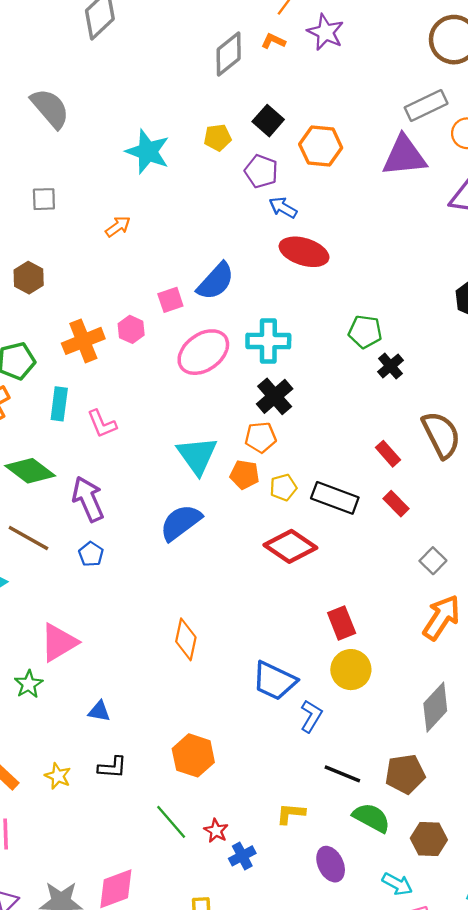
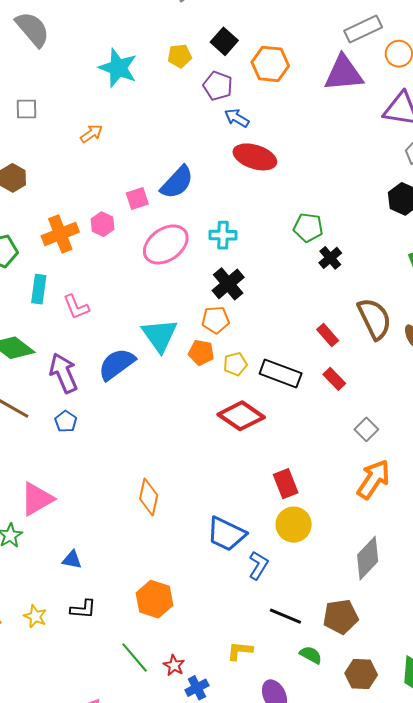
cyan cross: (268, 341) -> (223, 235), size x0.7
blue semicircle: (181, 522) -> (117, 364), moved
green semicircle: (371, 818) -> (311, 655), size x0.7

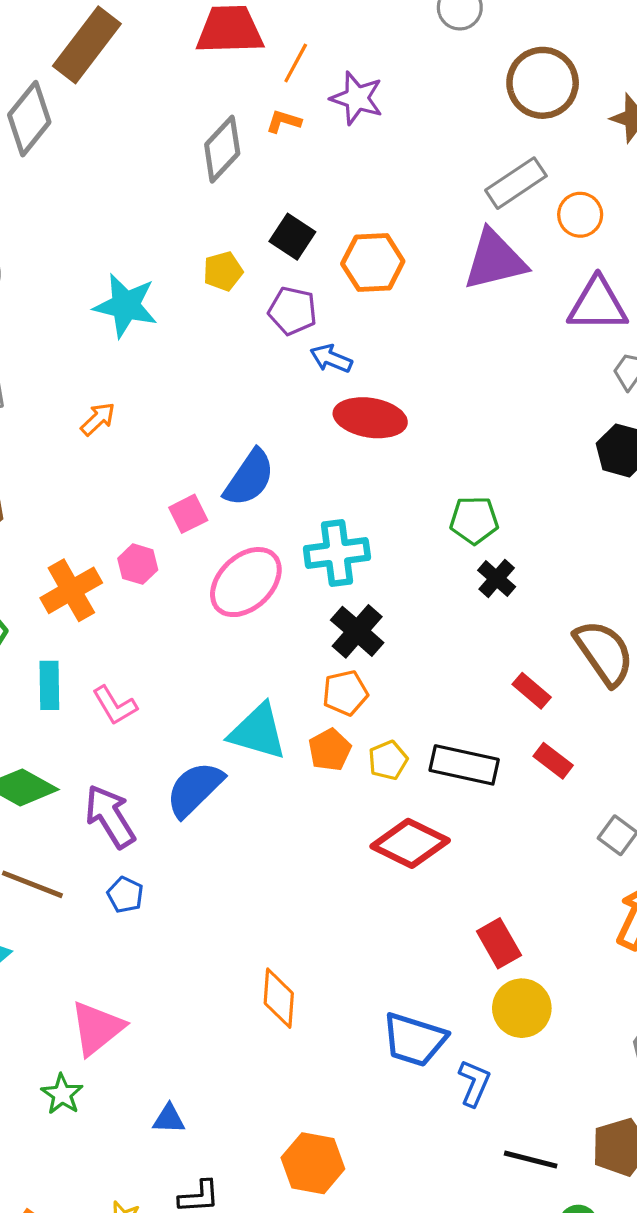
cyan cross: (223, 235) -> (337, 553), size x1.4
black cross: (330, 258) -> (497, 579), moved
cyan triangle: (160, 335) -> (258, 732), turned -30
orange pentagon: (201, 353) -> (330, 750), turned -30

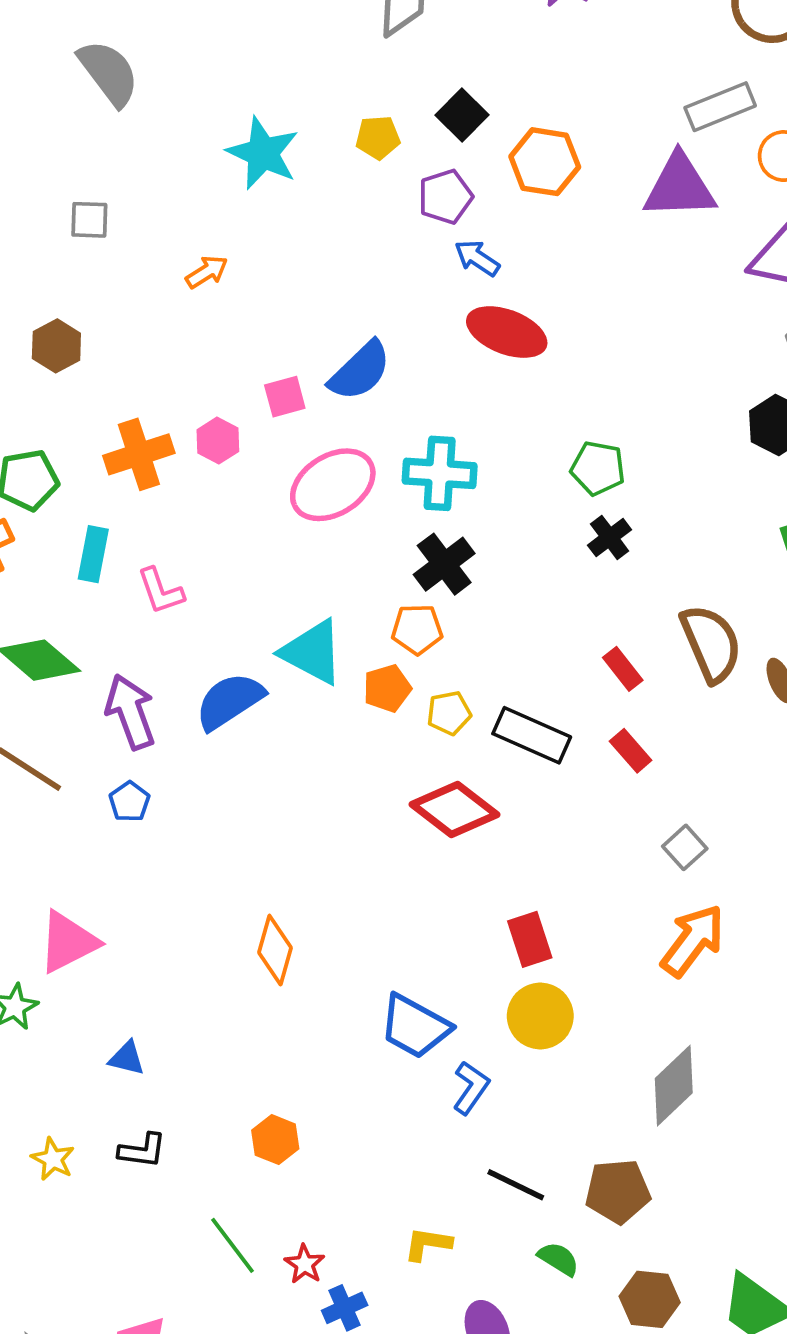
purple pentagon: (293, 311) -> (445, 197), turned 30
orange hexagon: (313, 1163) -> (275, 1140), size x0.7

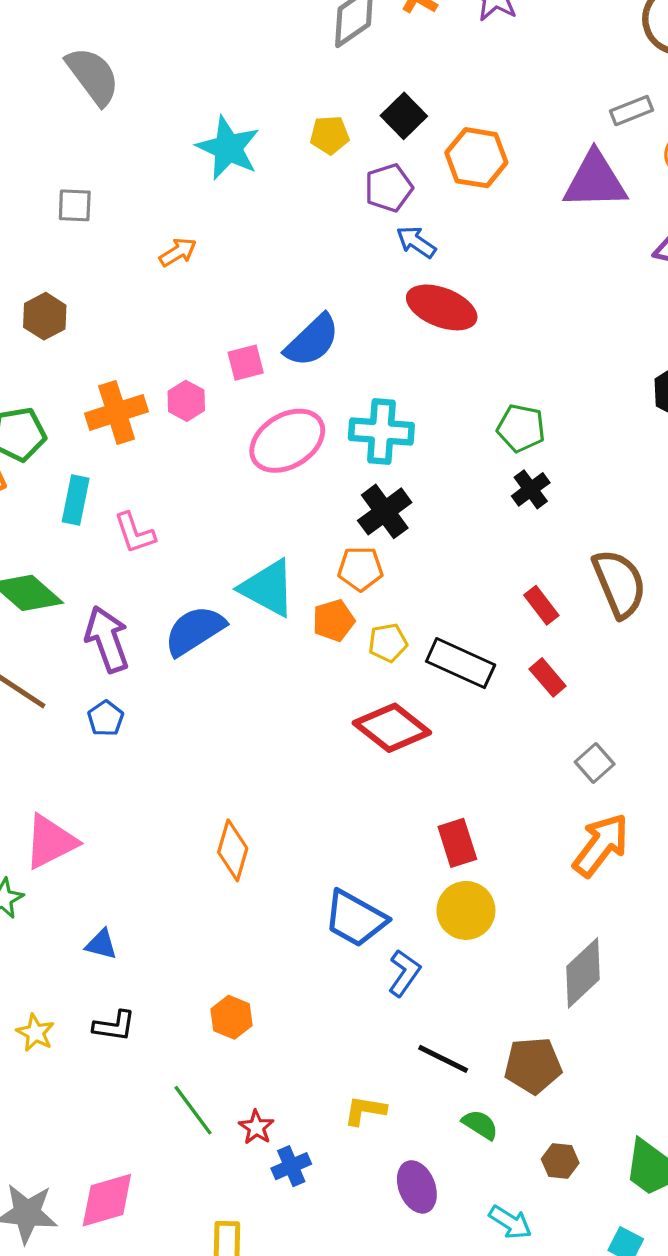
gray rectangle: (720, 107) -> (631, 111), size x0.7
brown hexagon: (650, 1299) -> (560, 1161), size x0.7

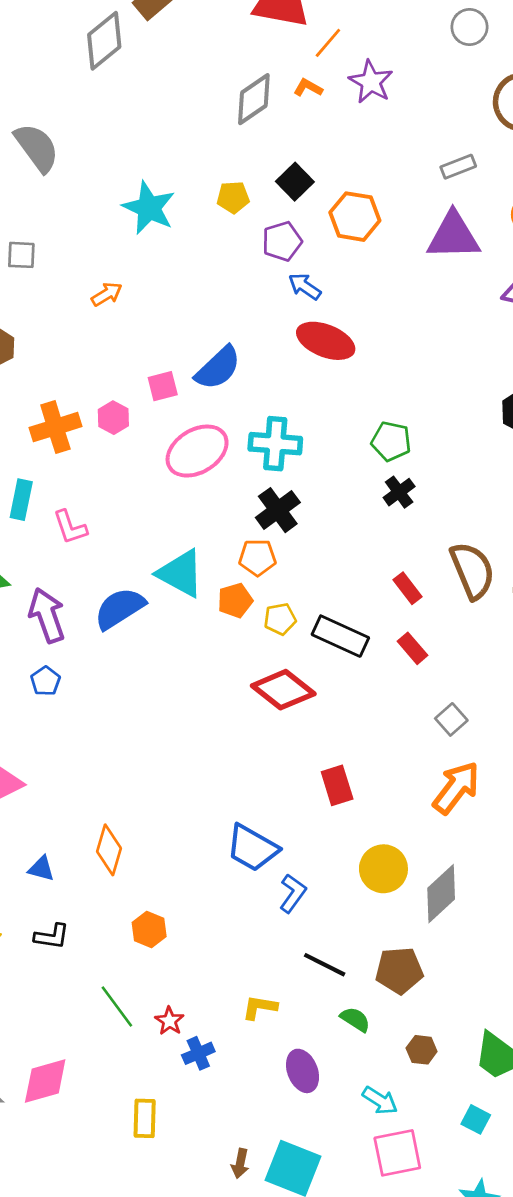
gray rectangle: (631, 111) -> (458, 167), moved
orange diamond: (233, 850) -> (109, 850), moved
yellow circle: (466, 910) -> (383, 869), moved

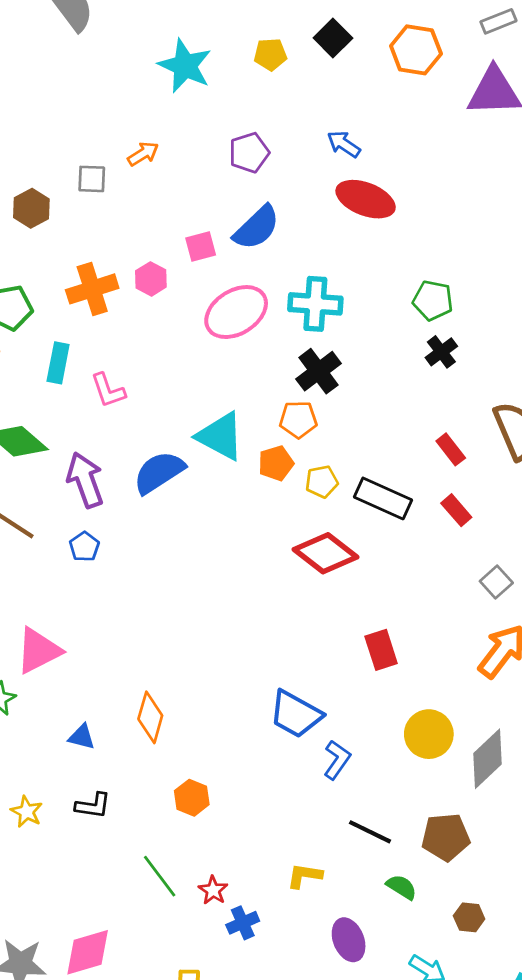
orange hexagon: (355, 217) -> (416, 50), moved
purple pentagon: (282, 241) -> (249, 153), moved
gray square: (21, 255) -> (92, 179), moved

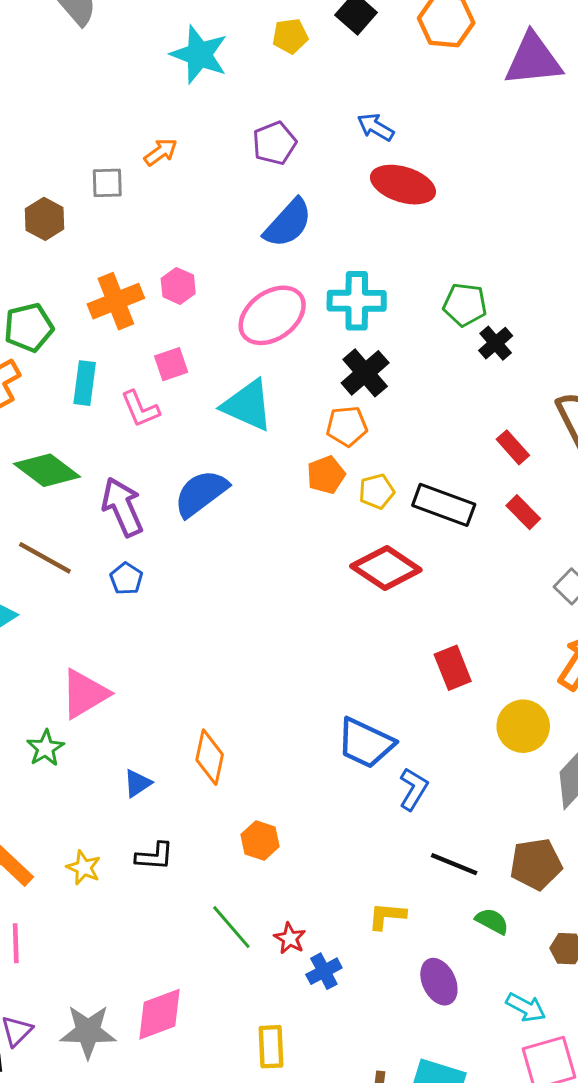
pink square: (201, 246) -> (171, 364), moved
green pentagon: (433, 300) -> (465, 305), moved
cyan triangle: (220, 436) -> (248, 405), moved
yellow circle: (429, 734) -> (523, 726), moved
blue triangle: (82, 737) -> (137, 783), turned -44

